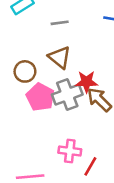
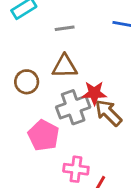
brown triangle: (60, 57) -> (65, 66), turned -40
pink pentagon: (40, 97) -> (44, 135), moved

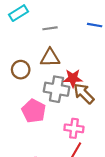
gray cross: (73, 107) -> (57, 89), turned 30
pink cross: (76, 169) -> (74, 128), moved

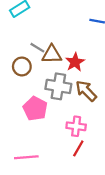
gray line: (50, 28) -> (37, 48), moved, turned 40
red star: (73, 78) -> (75, 62), moved, turned -30

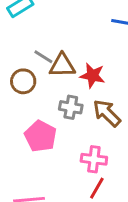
red star: (75, 62) -> (92, 76), turned -30
gray cross: (58, 86) -> (71, 107), size x0.7

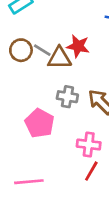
red star: (92, 76) -> (78, 46), moved
brown circle: (23, 81) -> (21, 50), moved

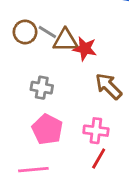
red star: (78, 46) -> (85, 49), moved
gray cross: (67, 97) -> (42, 88), moved
pink pentagon: (40, 123) -> (47, 129), moved

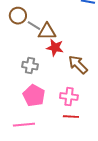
brown circle: (25, 32) -> (18, 16), moved
red star: (85, 49) -> (55, 48), moved
red line: (99, 159) -> (71, 117), turned 63

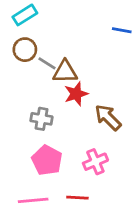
red star: (55, 48) -> (76, 94), turned -30
pink cross: (69, 97) -> (95, 162), turned -30
red line: (71, 117) -> (77, 198), moved

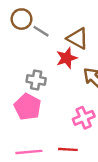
brown triangle: (65, 72) -> (78, 39), moved, turned 30
pink pentagon: (47, 160) -> (28, 107), moved

